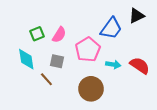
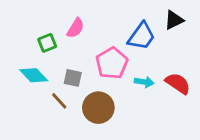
pink semicircle: (59, 35) -> (75, 28), moved
cyan diamond: (26, 59) -> (34, 75), turned -35
brown circle: (91, 89) -> (98, 108), moved

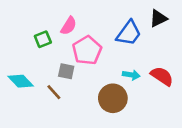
pink pentagon: (112, 63) -> (87, 50), moved
cyan diamond: (34, 75) -> (21, 81), moved
brown circle: (98, 108) -> (113, 98), moved

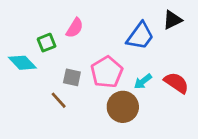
pink pentagon: (87, 50) -> (107, 72), moved
cyan arrow: (131, 75) -> (143, 81), turned 133
cyan diamond: (21, 81) -> (22, 63), moved

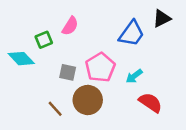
red semicircle: (176, 83) -> (150, 103), moved
brown line: (59, 100) -> (55, 109), moved
brown circle: (123, 107) -> (88, 100), moved

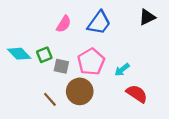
blue trapezoid: (132, 34) -> (99, 23), moved
green square: (44, 40) -> (44, 55), moved

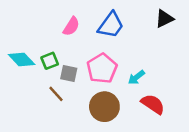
brown circle: (80, 91) -> (104, 107), moved
brown line: (50, 99) -> (56, 94), moved

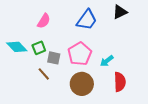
black triangle: (164, 19) -> (120, 12), moved
pink semicircle: (71, 26) -> (44, 21), moved
red semicircle: (153, 104) -> (120, 82), turned 54

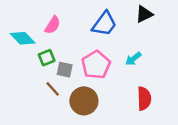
cyan diamond: (17, 47) -> (23, 38), moved
cyan arrow: (107, 61) -> (133, 59), moved
brown circle: (82, 84) -> (84, 101), moved

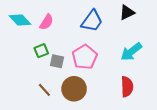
cyan diamond: (23, 38) -> (20, 20), moved
cyan arrow: (133, 59) -> (131, 52), moved, size x1.5
brown line: (53, 89) -> (44, 90), moved

